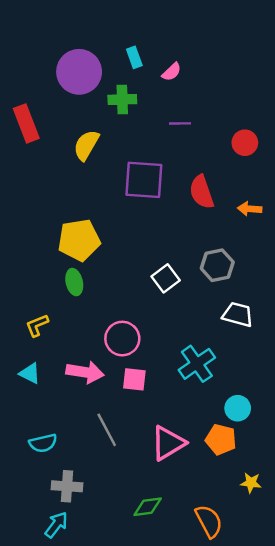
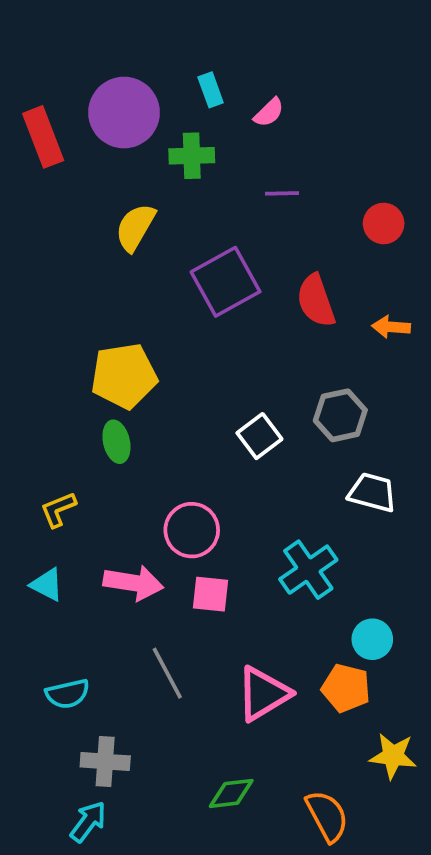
red rectangle: (26, 123) -> (43, 137), moved
purple square: (144, 180) -> (226, 282), turned -33
yellow star: (251, 483) -> (393, 756), size x1.4

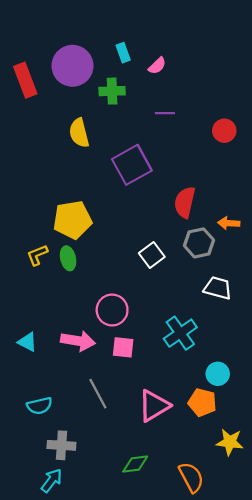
yellow semicircle: (135, 227) -> (79, 133), turned -44
red semicircle: (316, 301) -> (185, 202), moved, turned 32
orange arrow: (391, 327) -> (229, 223), moved
yellow L-shape: (58, 509) -> (37, 255), moved

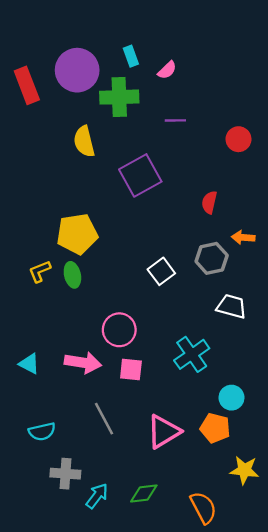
green cross: (112, 91) -> (119, 97), size x1.4
red semicircle: (185, 202) -> (209, 202), moved, size x0.7
cyan arrow: (52, 481) -> (97, 496), moved

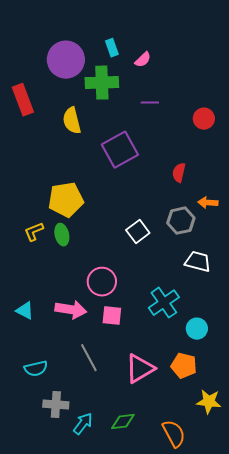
red rectangle: (27, 85) -> (23, 100), moved
cyan circle: (231, 398) -> (197, 329), moved

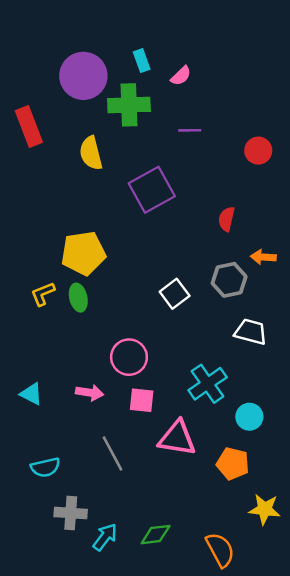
pink arrow: (71, 310) -> (90, 393), size x0.7
pink triangle: (140, 369) -> (177, 438), moved, turned 40

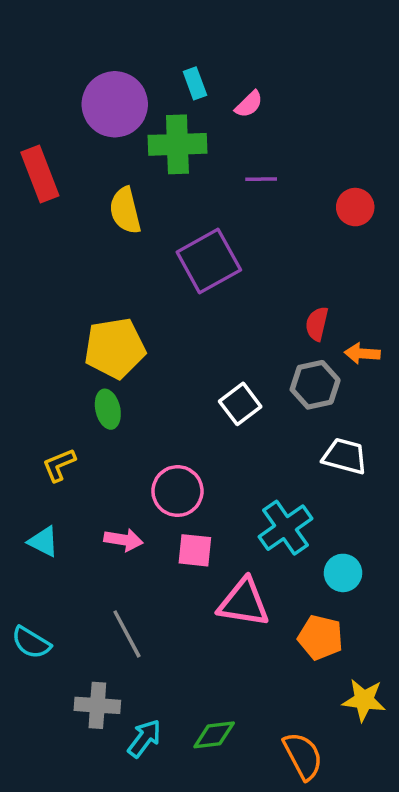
red semicircle: (227, 219) -> (317, 324), moved
yellow L-shape: (43, 294) -> (59, 465), moved
gray line: (113, 453) -> (127, 634), moved
cyan semicircle: (45, 467) -> (31, 643), moved, turned 44

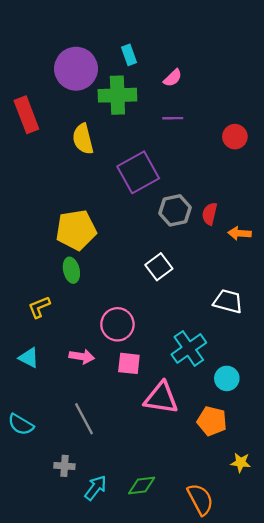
pink semicircle: (249, 104) -> (173, 78), moved
gray hexagon: (315, 385) -> (175, 210), moved
yellow star: (364, 700) -> (241, 462), size x0.7
gray cross: (97, 705) -> (64, 466), size x0.7

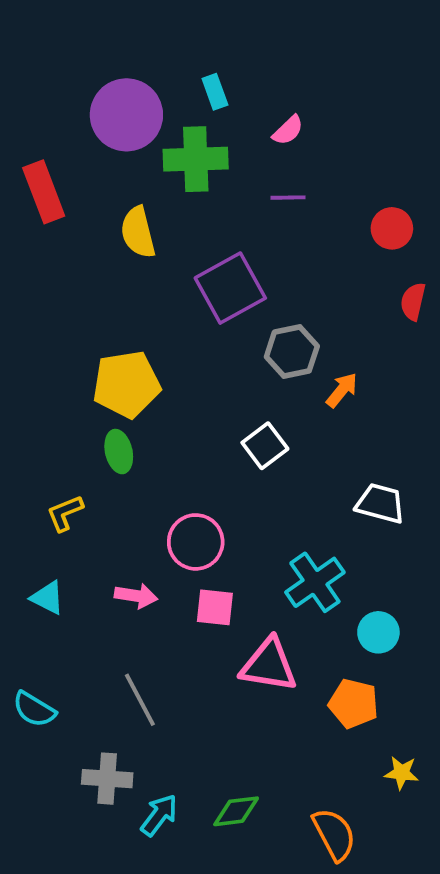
red semicircle: (210, 214) -> (413, 301), moved
orange arrow: (239, 233) -> (342, 390), moved, turned 125
gray cross: (64, 466) -> (107, 779), size x1.4

